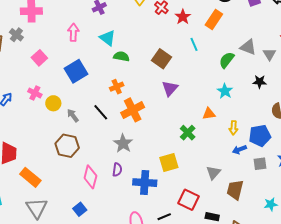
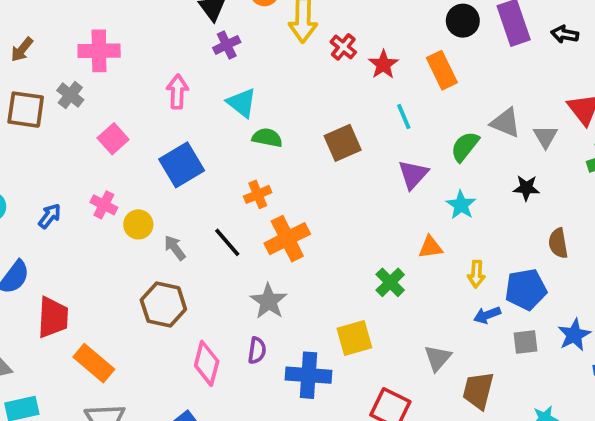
orange rectangle: (214, 19) -> (442, 70), turned -60
brown square: (162, 59) -> (343, 143), turned 30
purple triangle: (170, 88) -> (413, 174), moved

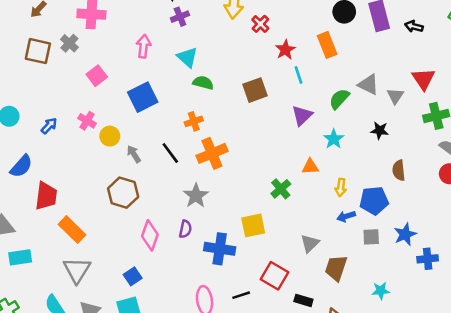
red star: (383, 64) -> (285, 50), moved

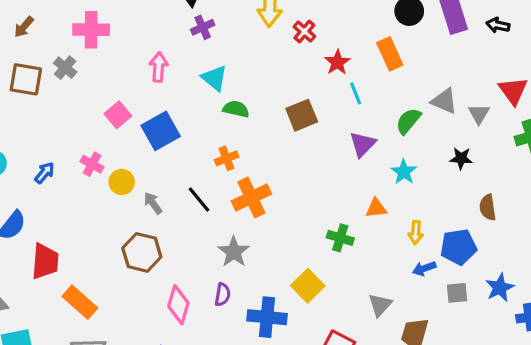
pink square: (97, 76) -> (118, 115), moved
green cross: (281, 189) -> (340, 238), turned -30
yellow square: (253, 225) -> (308, 286), turned -30

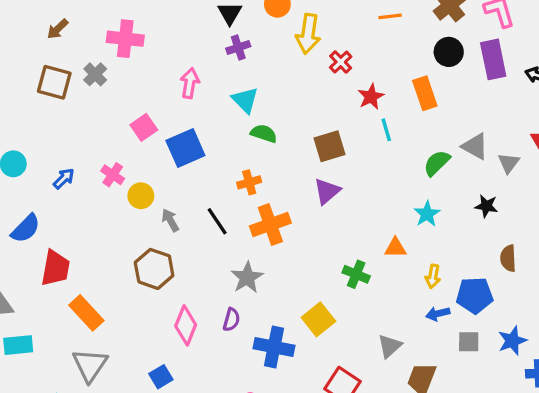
purple triangle: (363, 144) -> (327, 191), moved

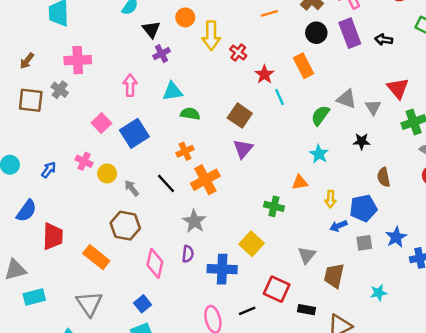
cyan triangle: (245, 100) -> (173, 91), turned -45
brown square: (330, 146) -> (240, 116), turned -30
orange rectangle: (86, 313) -> (96, 257), moved

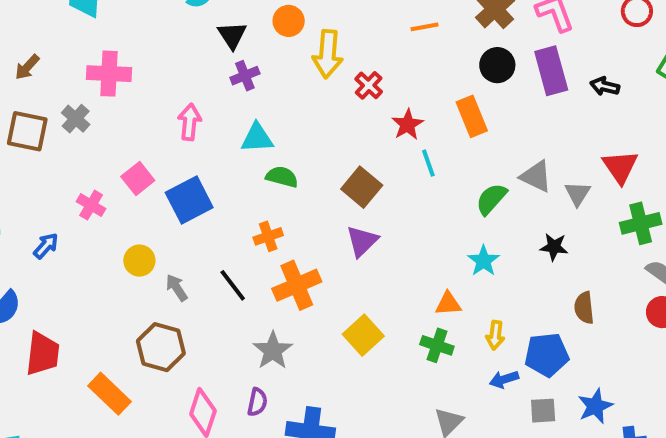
pink cross: (84, 161) -> (91, 205), moved
green cross: (274, 206) -> (437, 345), moved
yellow square: (252, 244) -> (363, 335), moved

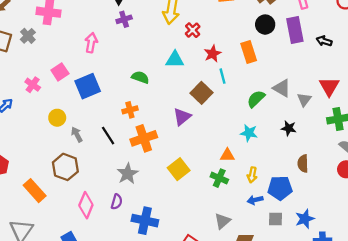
cyan triangle: (257, 138) -> (175, 60), moved
brown square: (362, 187) -> (202, 93), moved
cyan star: (483, 261) -> (249, 133), turned -30

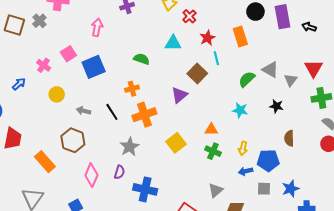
yellow circle: (57, 118) -> (57, 94), moved
gray arrow: (77, 134) -> (83, 111), turned -48
orange triangle: (227, 155) -> (211, 129), moved

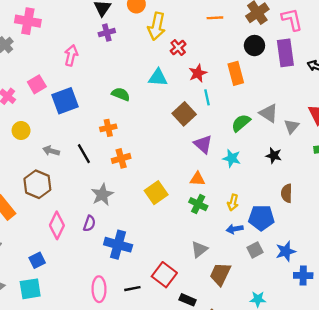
purple triangle: (179, 95) -> (203, 144), moved, turned -42
orange cross: (144, 115) -> (121, 158), size x0.7
gray square: (264, 189) -> (255, 250), turned -32

